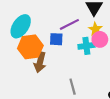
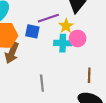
yellow star: (95, 29) -> (66, 26), moved

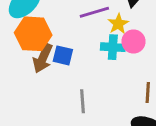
blue square: (32, 31) -> (63, 55), moved

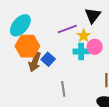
blue square: (63, 55) -> (48, 59), turned 32

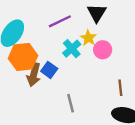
purple line: (67, 29) -> (60, 21), moved
cyan cross: (81, 51) -> (72, 49), moved, turned -35

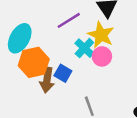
yellow star: (88, 38) -> (101, 35), size x1.5
pink circle: (103, 50) -> (102, 56), moved

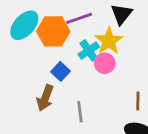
orange hexagon: (34, 62) -> (53, 31), moved
brown arrow: (47, 80) -> (45, 98), moved

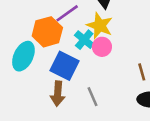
cyan ellipse: (24, 25) -> (23, 56), moved
blue square: (61, 71) -> (64, 66), size x1.6

